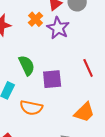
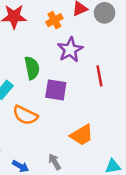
purple star: (58, 28) -> (70, 50), moved
red line: (88, 68) -> (99, 76), moved

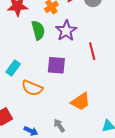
green semicircle: (32, 68) -> (38, 30), moved

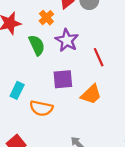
orange trapezoid: (80, 102) -> (91, 94), moved

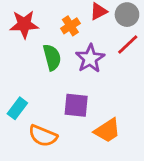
red line: (99, 57) -> (128, 45), moved, turned 60

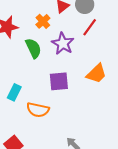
orange trapezoid: (107, 130) -> (96, 74), moved

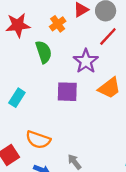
purple star: (63, 44) -> (86, 61), moved
orange semicircle: (38, 110) -> (38, 140), moved

